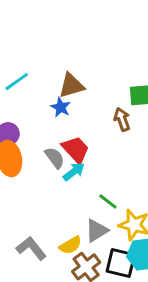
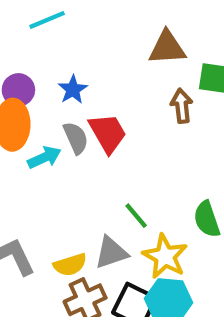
brown triangle: (71, 86) -> (167, 48), moved
blue star: (61, 107) -> (73, 90), moved
cyan arrow: (74, 172) -> (44, 157), moved

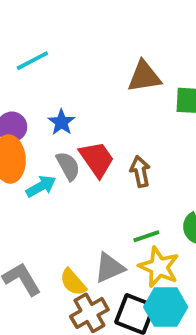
brown arrow: (182, 106) -> (140, 171), moved
green line: (136, 216) -> (146, 236), moved, turned -64
yellow semicircle: (70, 265) -> (73, 282), turned 72

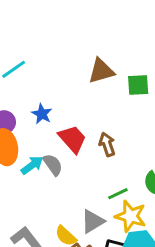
gray semicircle: (68, 166) -> (53, 165), moved

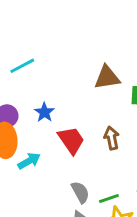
brown arrow: (107, 144) -> (112, 138), moved
gray semicircle: (53, 165) -> (80, 192), moved

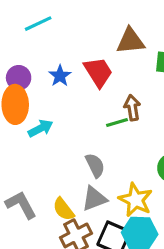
red trapezoid: (71, 140) -> (98, 72), moved
green line: (109, 198) -> (117, 122), moved

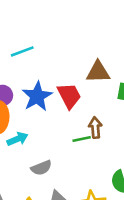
blue star: (60, 76) -> (37, 96), size x1.6
gray semicircle: (95, 165) -> (41, 168), moved, turned 90

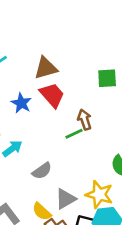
brown triangle: (98, 72) -> (46, 68), moved
blue star: (37, 96) -> (21, 103), size x0.7

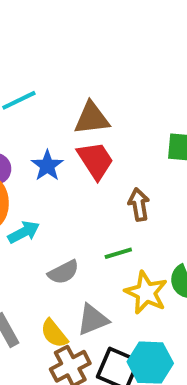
green line: (74, 134) -> (118, 253), moved
yellow star: (99, 194) -> (146, 293), moved

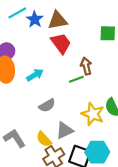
blue star: (47, 166) -> (35, 19), moved
cyan arrow: (24, 232) -> (35, 75), moved
green line: (118, 253) -> (76, 79), moved

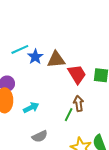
red trapezoid: (61, 43) -> (77, 74), moved
green line: (76, 79) -> (69, 115), turned -48

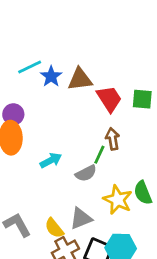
cyan arrow: (31, 108) -> (51, 160), moved
gray semicircle: (40, 136) -> (86, 173), moved

